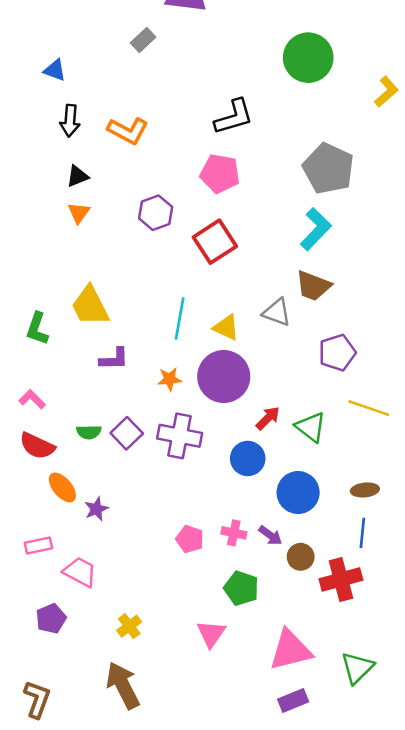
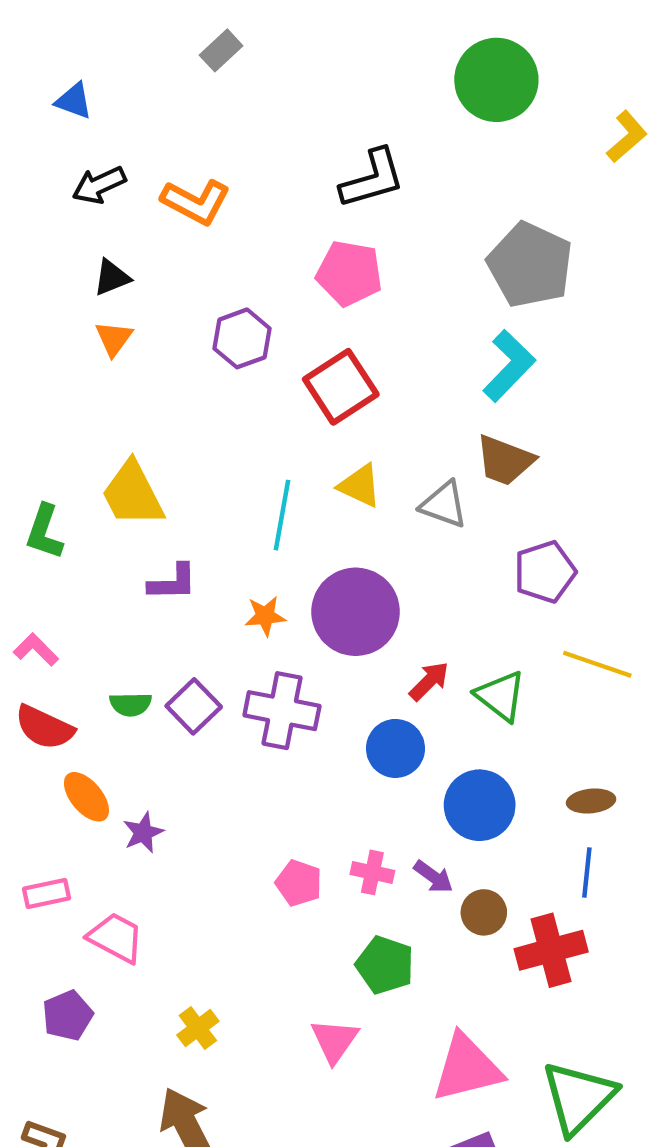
black arrow: (70, 121) -> (99, 185), turned 60
yellow triangle: (226, 327) -> (360, 486), moved
green triangle: (357, 668) -> (578, 1097), size x1.4

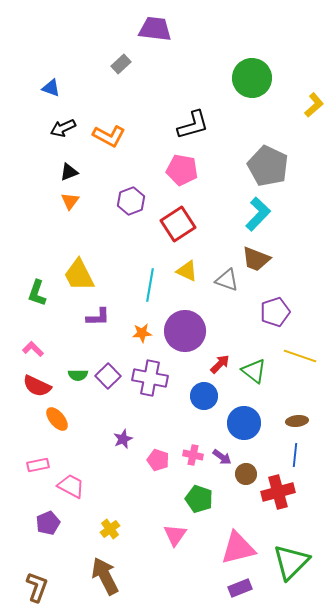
purple star: (143, 833) -> (123, 439), moved

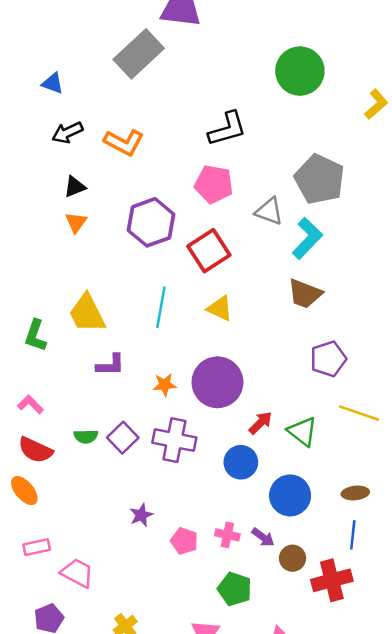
gray rectangle: (121, 64) -> (139, 54), size x2.0
purple hexagon: (131, 201) -> (151, 222), size x1.4
gray triangle: (227, 280) -> (269, 211), moved
cyan line: (150, 285) -> (161, 307), moved
orange ellipse: (57, 419) -> (24, 491), moved

